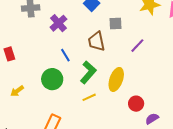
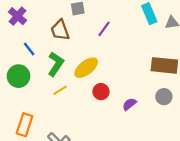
yellow ellipse: (116, 79) -> (86, 68), turned 40
red circle: (136, 104) -> (101, 92), moved

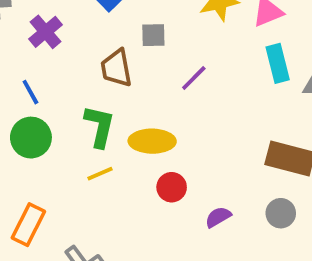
blue line: (29, 49) -> (30, 92), moved
green L-shape: (56, 64) -> (99, 126), turned -30
yellow ellipse: (86, 68) -> (152, 141), turned 30

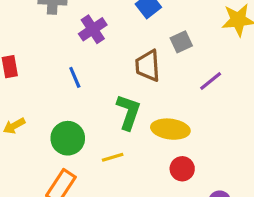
gray square: (153, 35) -> (181, 42), turned -30
green circle: (31, 138) -> (68, 138), moved
yellow line: (100, 174) -> (113, 157), moved

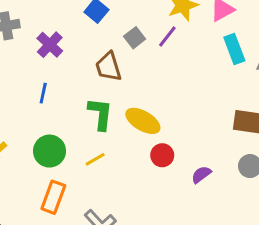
blue line: (75, 77) -> (43, 93), turned 48
purple line: (211, 81) -> (167, 36), moved
yellow ellipse: (170, 129) -> (143, 121), turned 36

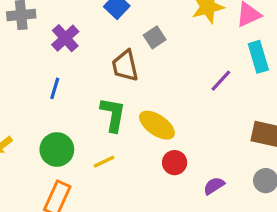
purple line: (167, 36) -> (221, 81), moved

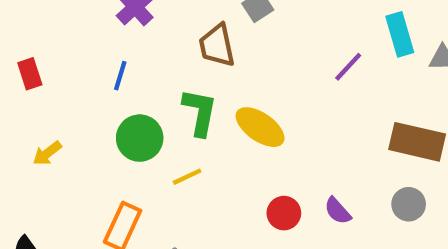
green circle: (57, 150) -> (140, 138), moved
red circle: (175, 163) -> (284, 213), moved
purple semicircle: (214, 186) -> (338, 211), turned -100

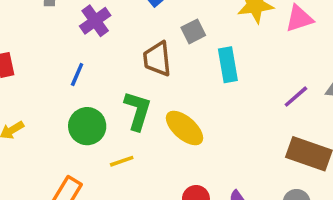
cyan rectangle: (400, 34) -> (228, 65), moved
purple line: (348, 67) -> (296, 97), moved

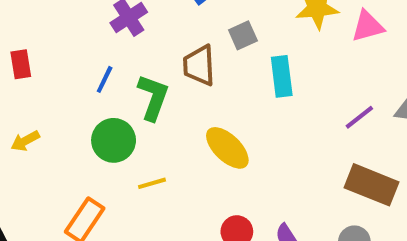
green L-shape: (138, 111) -> (153, 97), moved

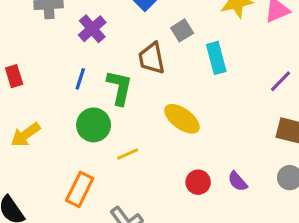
yellow arrow: (25, 141) -> (26, 135), size x1.4

